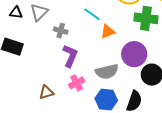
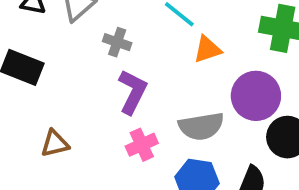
brown triangle: (46, 92) -> (55, 144), moved

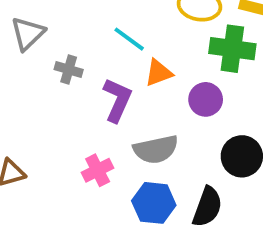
purple L-shape: (132, 92) -> (117, 100), moved
purple circle: (256, 96) -> (206, 99), moved, size x0.7

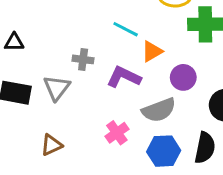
gray triangle: (28, 33) -> (57, 88), moved
purple circle: (206, 99) -> (183, 77), moved
purple L-shape: (117, 100) -> (124, 77), turned -80

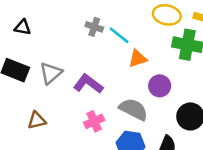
gray cross: (83, 59) -> (94, 27), moved
purple L-shape: (124, 77) -> (88, 84), moved
gray semicircle: (159, 110) -> (133, 109), turned -144

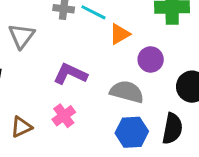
gray triangle: (51, 73) -> (22, 36), moved
pink cross: (94, 121) -> (64, 116), moved

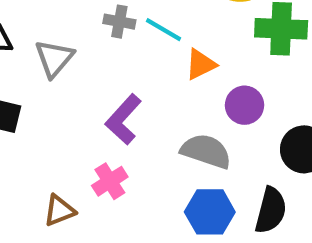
purple L-shape: (70, 74) -> (123, 119), turned -76
brown triangle: (21, 127) -> (59, 211), moved

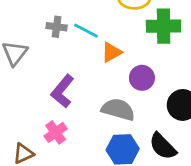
black semicircle: (271, 210) -> (163, 146), turned 124

